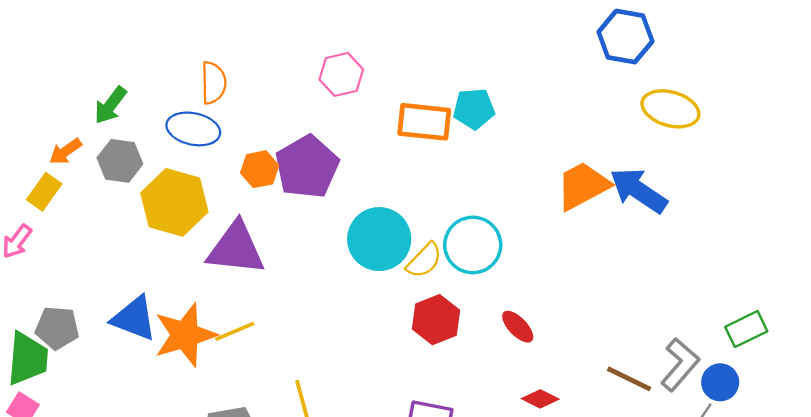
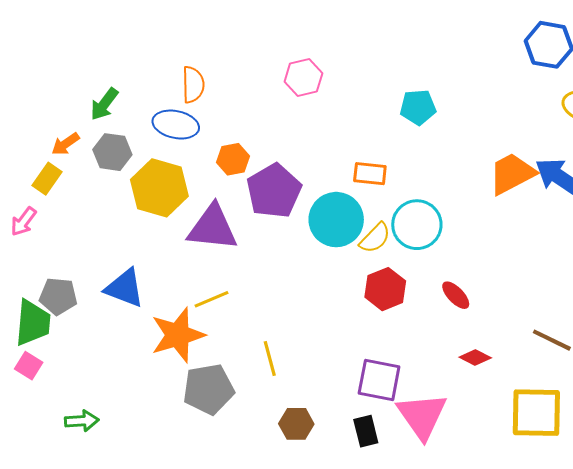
orange rectangle: (424, 122) -> (370, 174), moved, size x0.7
purple pentagon: (307, 167) -> (274, 191), moved
orange star: (185, 335) -> (178, 335), moved

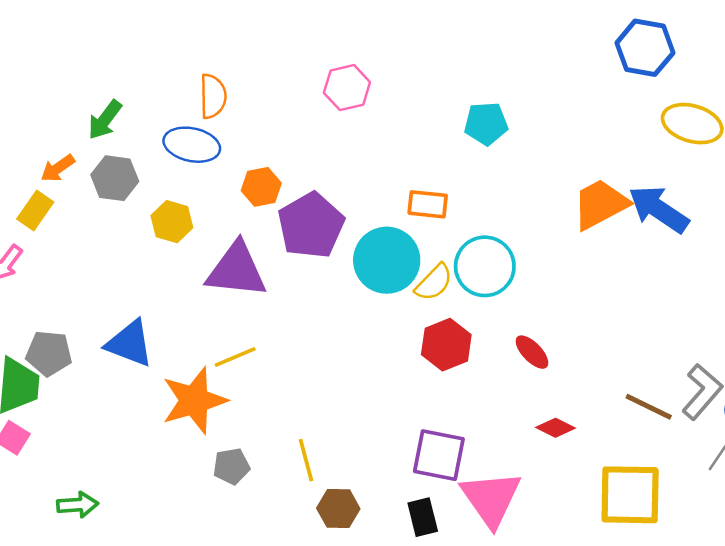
yellow hexagon: (159, 188) -> (172, 222), size x0.6
yellow line: (270, 359) -> (306, 460), moved
gray pentagon: (208, 389) -> (231, 466), size x0.6

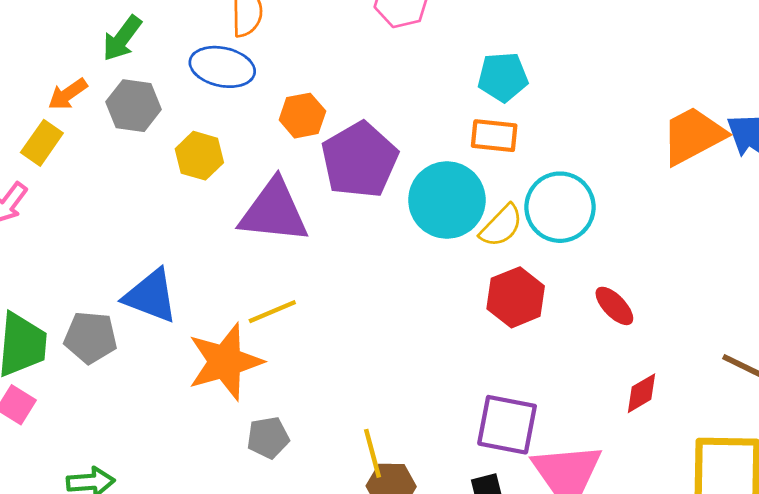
cyan pentagon: (486, 124) -> (503, 77), moved
gray pentagon: (49, 353) -> (91, 337), moved
red diamond: (556, 428) -> (642, 393), turned -57
yellow line: (306, 460) -> (373, 453), moved

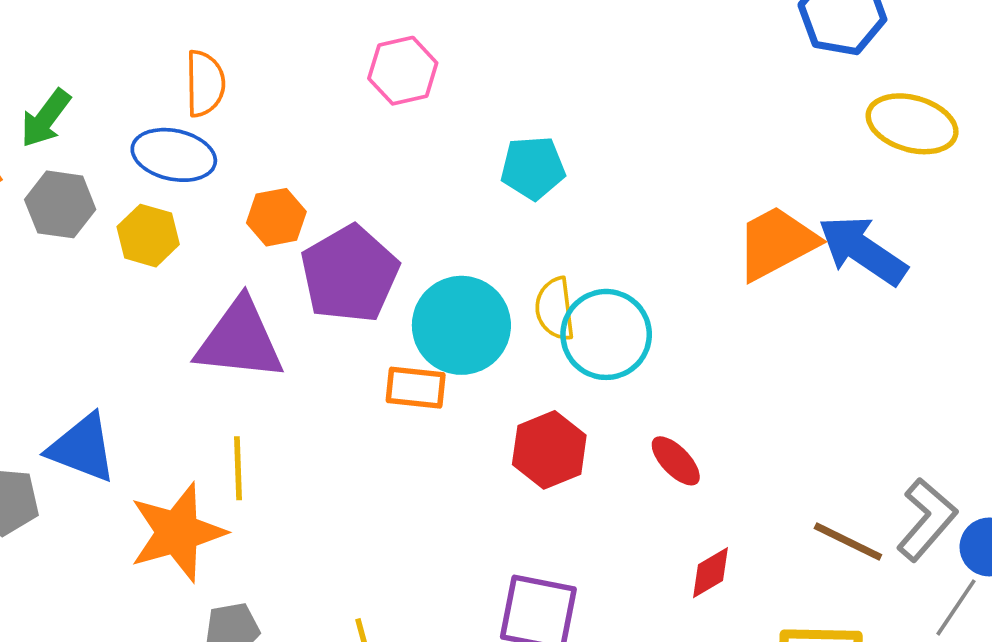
orange rectangle: (494, 136) -> (416, 388), moved
yellow hexagon: (199, 156) -> (148, 236), moved
yellow semicircle: (501, 226) -> (555, 309), moved, turned 129
yellow line: (272, 312) -> (238, 468), turned -69

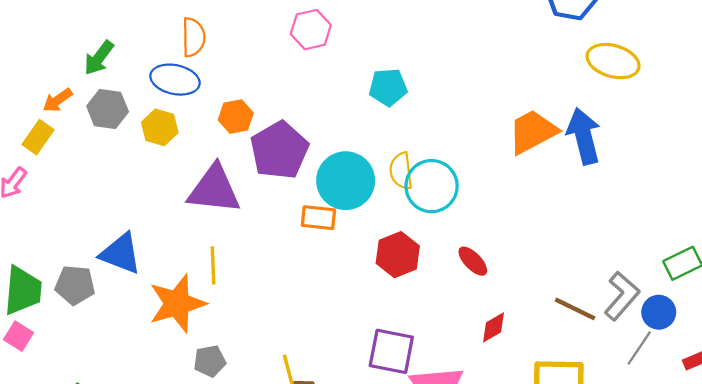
blue arrow: (863, 250) -> (584, 136), turned 42

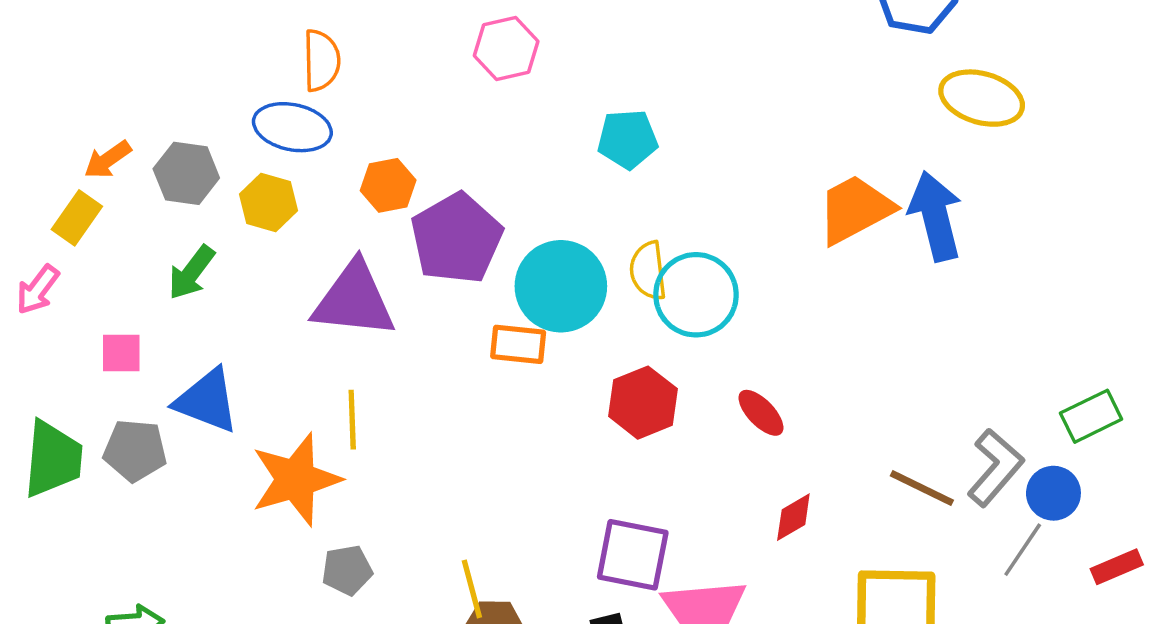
green arrow: (99, 58) -> (191, 273), moved
pink square: (18, 336) -> (121, 353), moved, turned -32

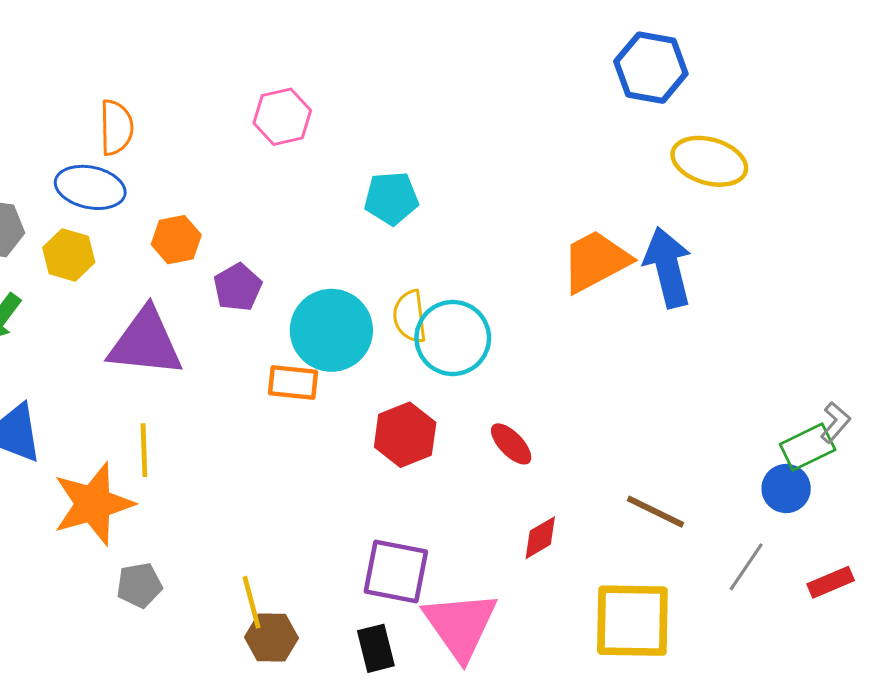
purple pentagon: (457, 238) -> (238, 287), size x0.6
gray L-shape: (995, 468) -> (835, 422), moved, size x0.6
blue circle: (1053, 493) -> (786, 489), moved

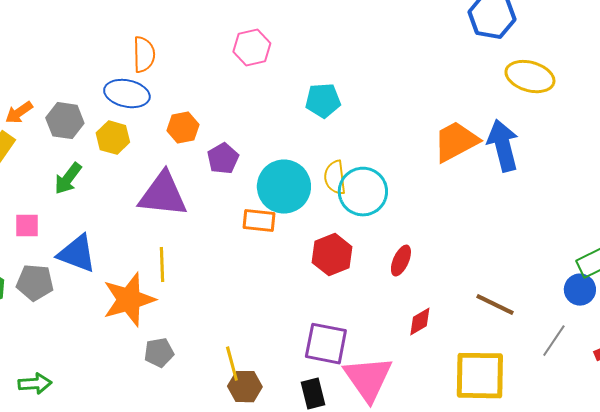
red ellipse: (511, 444) -> (401, 261), turned 68

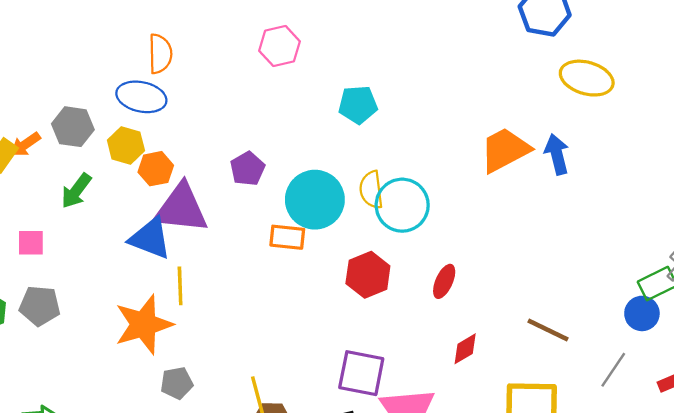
orange arrow: (19, 113) -> (25, 144), moved
orange hexagon: (183, 128) -> (156, 169), moved
blue arrow: (503, 146) -> (557, 154), size x0.7
blue triangle: (77, 254) -> (150, 238), moved

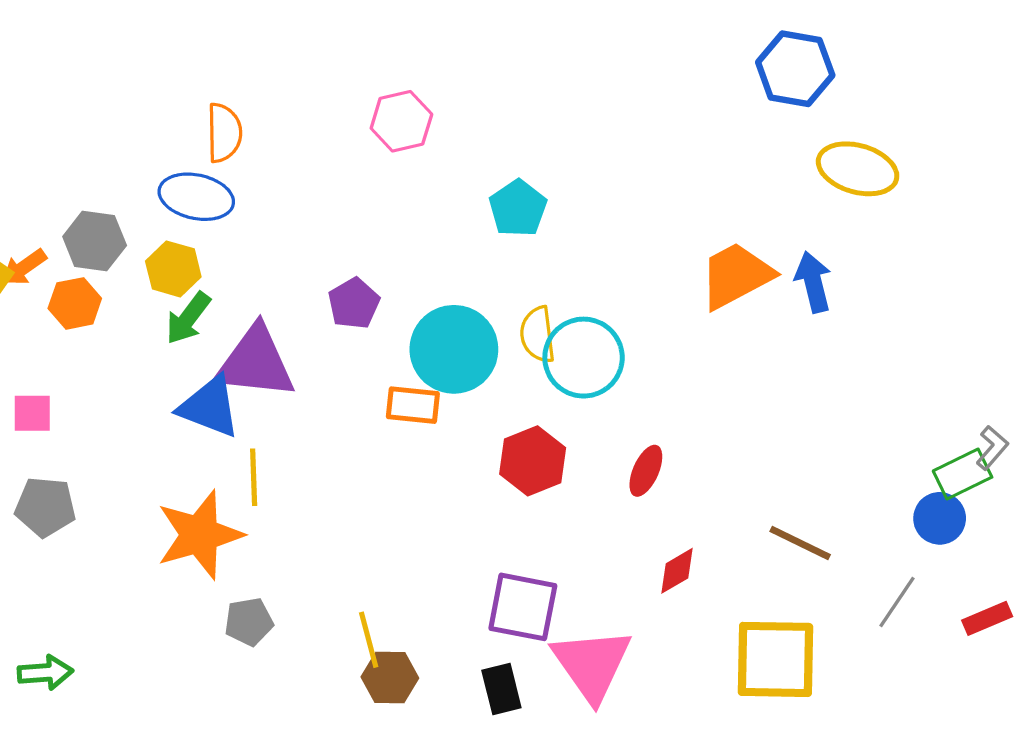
cyan pentagon: (358, 105) -> (518, 208), turned -30
orange hexagon: (156, 169) -> (75, 303), moved
green arrow: (76, 191) -> (188, 318), moved

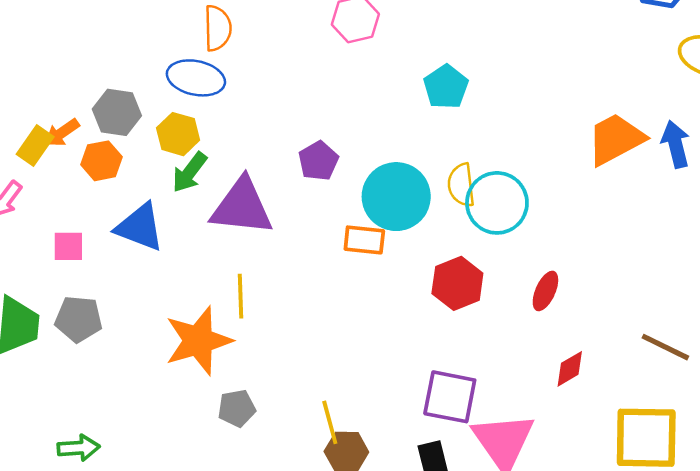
blue triangle: (209, 407) -> (140, 227), moved

